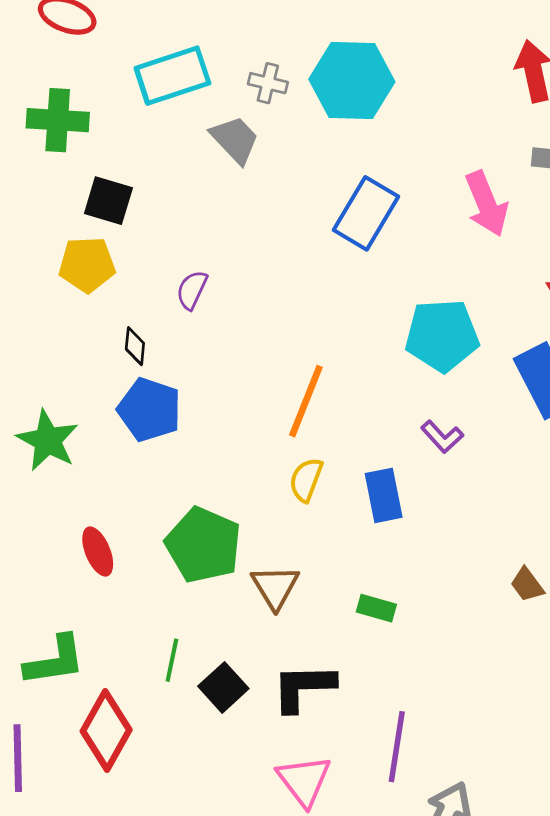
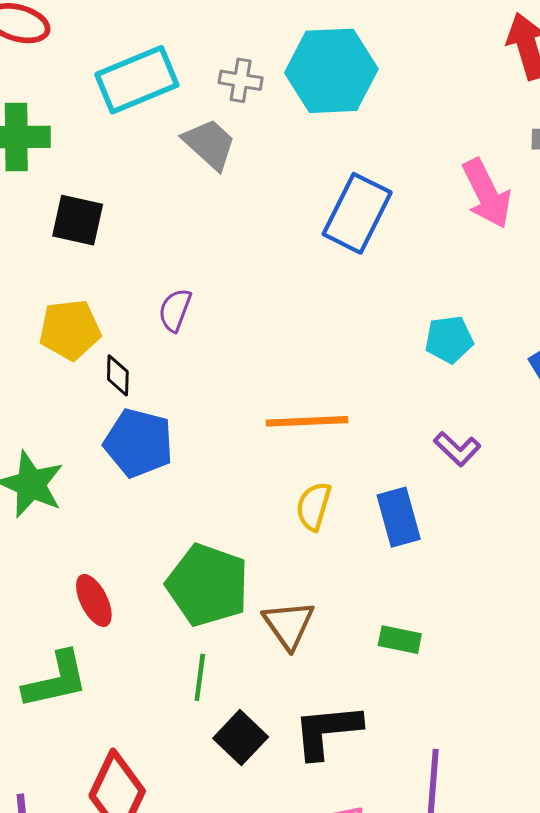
yellow pentagon: (87, 264) -> (70, 330), moved
cyan pentagon: (442, 335) -> (449, 339), size x0.6
orange line: (306, 401) -> (307, 421), turned 70
green line: (172, 660) -> (200, 677), moved
green L-shape: (55, 661) -> (56, 680), moved

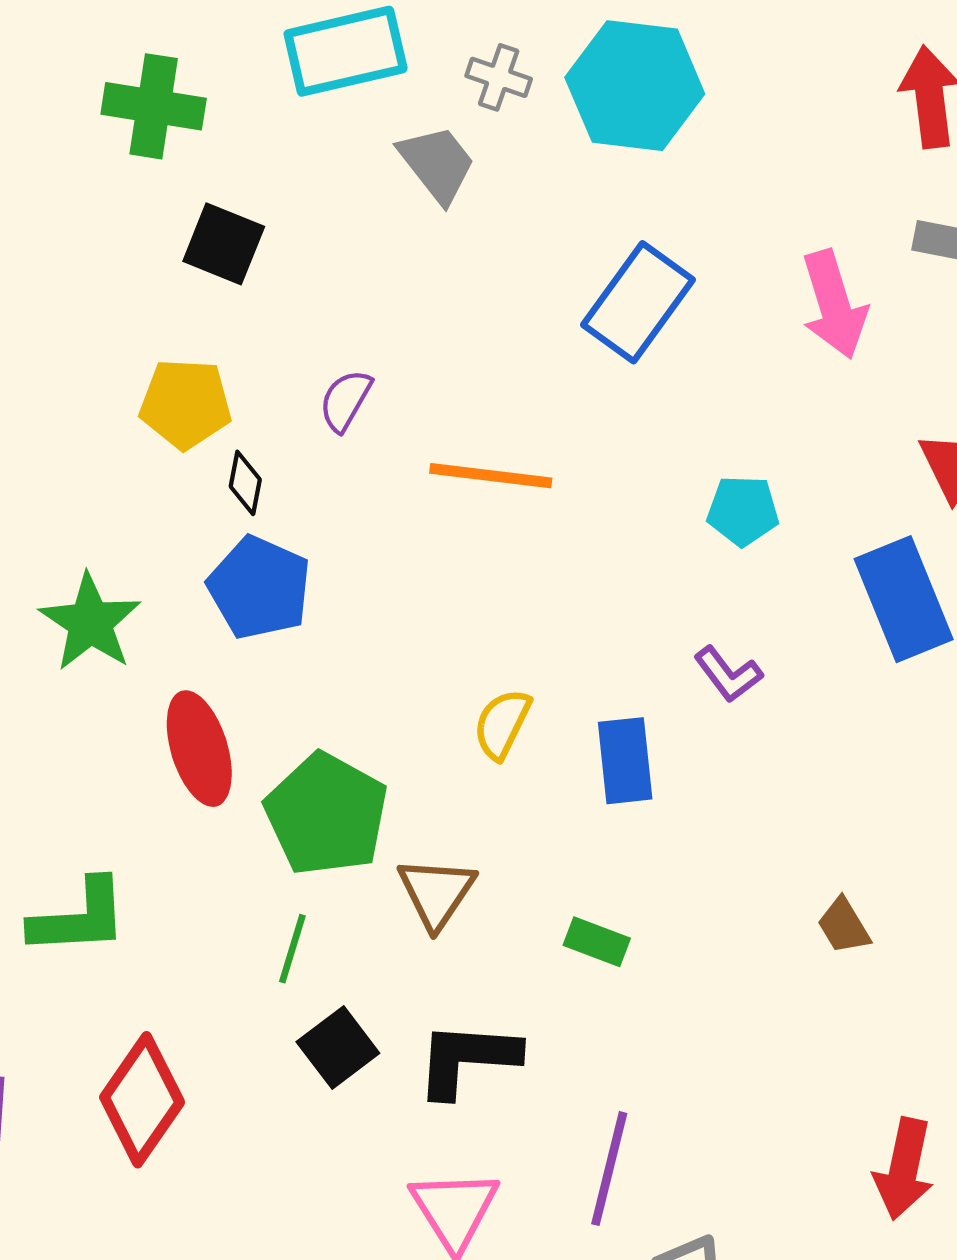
orange line: (307, 421) -> (491, 476), moved
red ellipse: (94, 600) -> (199, 749), moved, size x1.4

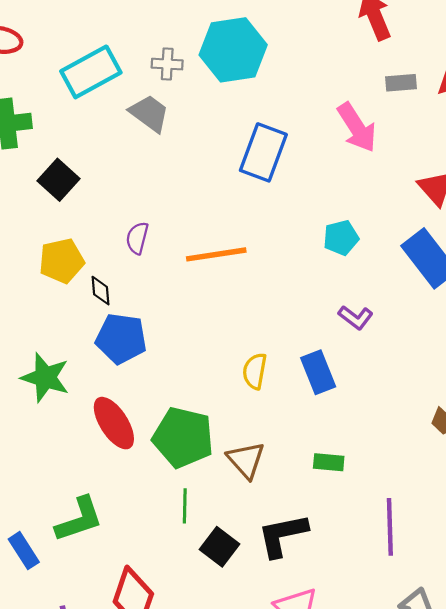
black square: (224, 244) -> (59, 180), turned 36
purple line: (609, 1169) -> (390, 527), moved

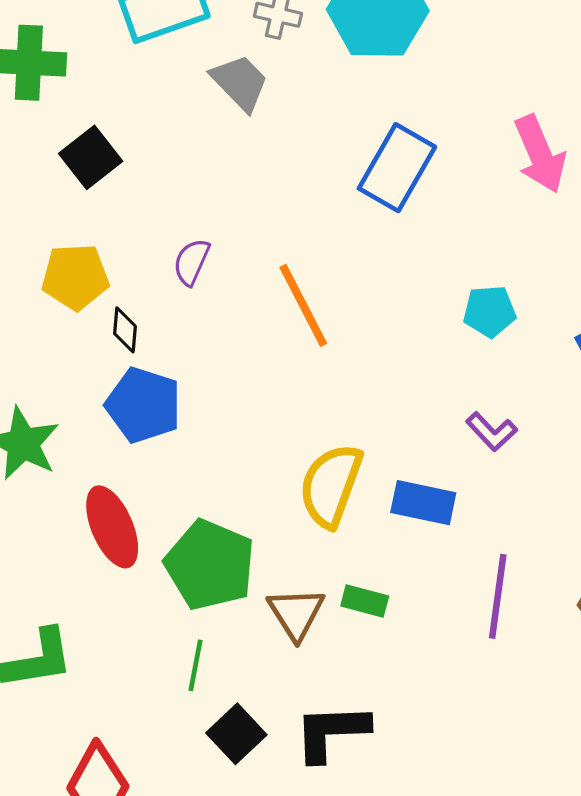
orange line: (216, 254) -> (303, 305), turned 62
yellow semicircle: (255, 371) -> (331, 485), size x1.6
blue rectangle: (318, 372) -> (423, 503), turned -66
green rectangle: (329, 462) -> (365, 601), moved
purple line: (390, 527) -> (498, 596), moved

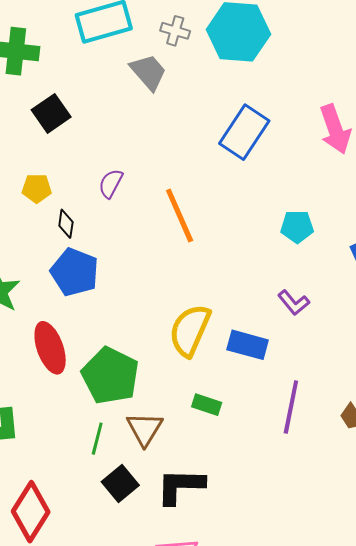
yellow pentagon: (75, 277) -> (37, 188), size x0.7
brown triangle: (296, 613) -> (145, 429), moved

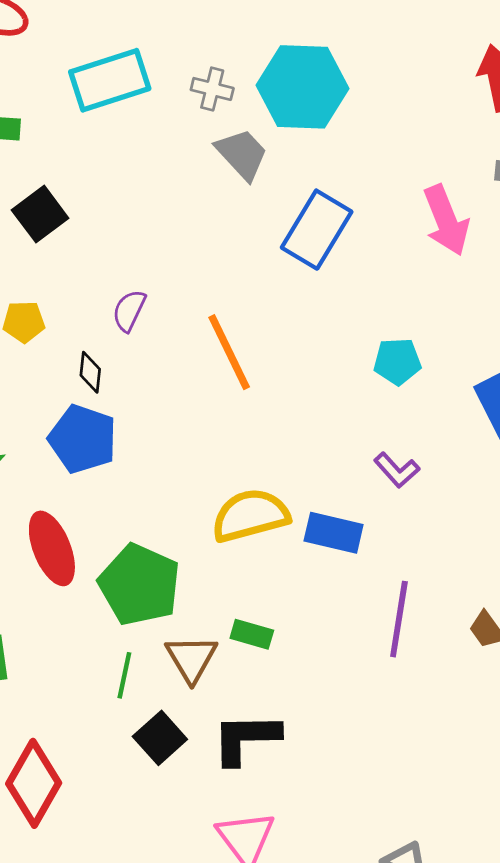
gray trapezoid: (148, 72) -> (242, 154), moved
black diamond: (66, 224) -> (90, 372), moved
yellow semicircle: (190, 330) -> (250, 515), turned 54
green rectangle: (207, 405) -> (252, 634), moved

